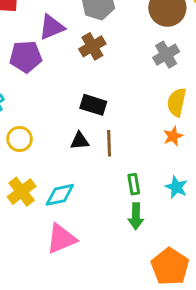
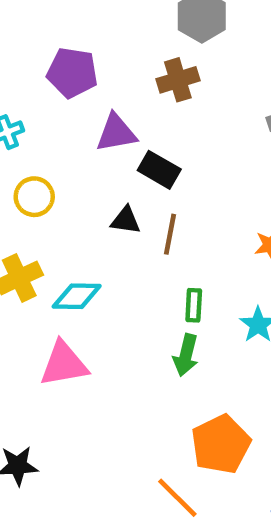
purple triangle: (52, 27) -> (116, 133), moved

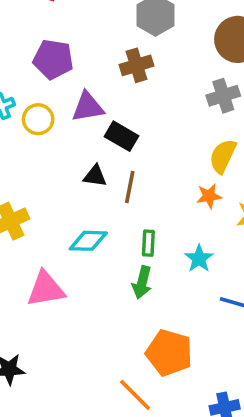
yellow circle: (34, 197) -> (38, 119), moved
cyan diamond: (77, 296) -> (88, 241), moved
orange pentagon: (221, 444) -> (169, 353), turned -30

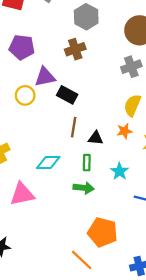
yellow circle: (38, 119) -> (25, 95), moved
black triangle: (95, 176) -> (96, 138), moved
green arrow: (142, 282) -> (84, 188), turned -96

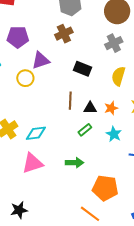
black rectangle: (67, 95) -> (83, 69), moved
orange star: (124, 131) -> (111, 108), moved
cyan diamond: (48, 162) -> (36, 133), moved
green rectangle: (87, 163) -> (85, 130), turned 56
green arrow: (84, 188) -> (75, 163), moved

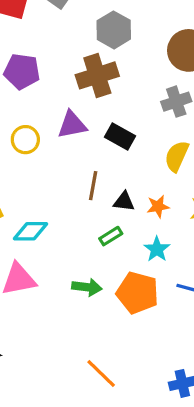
brown cross: (64, 34) -> (97, 75), size x1.4
purple triangle: (41, 60) -> (72, 125), moved
orange pentagon: (105, 188) -> (137, 293), moved

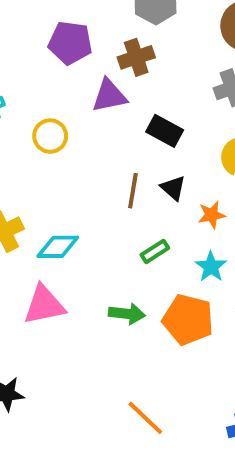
purple pentagon: (22, 71) -> (70, 43), moved
brown cross: (97, 75) -> (136, 57), size x0.7
purple triangle: (72, 125) -> (109, 96), moved
black triangle: (124, 202) -> (173, 188), moved, turned 35

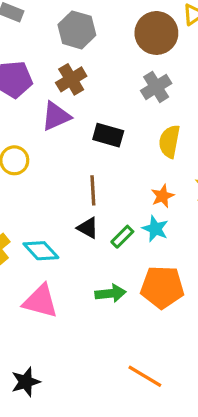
black triangle: (173, 188) -> (88, 228), moved
cyan diamond: (58, 247) -> (41, 251), turned 60
cyan star: (211, 267) -> (155, 229), moved
pink triangle: (44, 305) -> (40, 301), turned 39

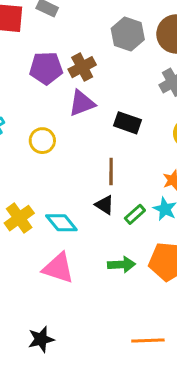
gray hexagon: (77, 30) -> (128, 34), moved
brown cross: (71, 79) -> (82, 67), moved
orange line: (145, 376) -> (148, 340), turned -36

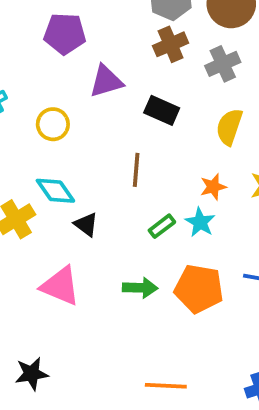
brown cross: (82, 67) -> (171, 44), moved
black triangle: (105, 205) -> (86, 224), moved
cyan diamond: (61, 223) -> (55, 191), moved

